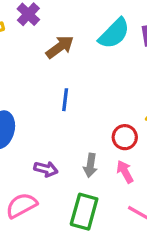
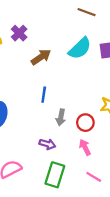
gray arrow: (90, 165) -> (61, 117), moved
purple arrow: (46, 169) -> (47, 144), moved

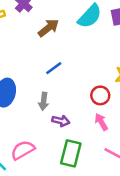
blue line: (44, 95) -> (54, 68), turned 49
gray arrow: (61, 117) -> (44, 101), moved

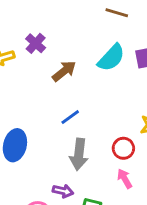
gray arrow: (44, 101) -> (79, 154), moved, size x1.5
purple arrow: (61, 121) -> (63, 191), moved

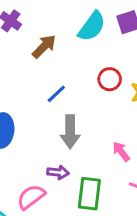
red circle: (123, 148) -> (110, 79), moved

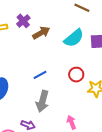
brown arrow: (44, 46) -> (41, 33), moved

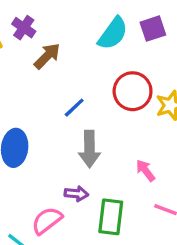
brown arrow: (41, 33) -> (47, 56), moved
red circle: (76, 75) -> (133, 91), size x1.5

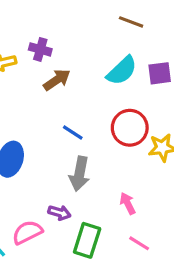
purple cross: (24, 28) -> (40, 49), turned -30
blue line: (74, 108) -> (73, 132), turned 65

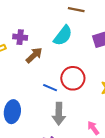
cyan semicircle: (122, 71) -> (63, 36), moved
red circle: (130, 128) -> (73, 78), moved

